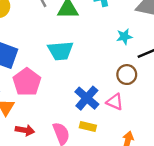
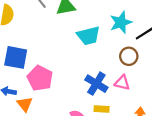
cyan star: (124, 37) -> (121, 22), size x1.5
cyan trapezoid: (60, 51) -> (88, 36), moved

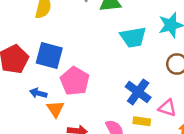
pink triangle: (122, 83) -> (167, 108), moved

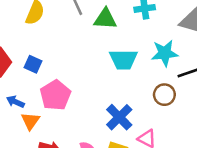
blue square: (49, 55) -> (33, 64), size x0.6

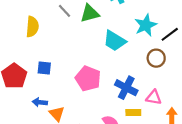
cyan trapezoid: (123, 59) -> (115, 41), turned 50
pink pentagon: (55, 95) -> (88, 79), moved

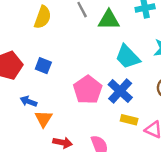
blue cross: (126, 88) -> (120, 91), moved
yellow rectangle: (133, 112) -> (129, 120), moved

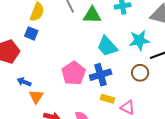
blue square: (43, 66) -> (31, 33), moved
blue cross: (120, 91) -> (101, 75), turned 30

